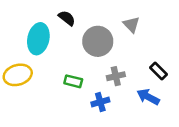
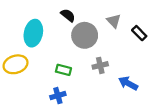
black semicircle: (67, 18) -> (68, 15), moved
black rectangle: (158, 71) -> (139, 33), moved
blue cross: (100, 102) -> (58, 96), moved

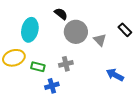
gray triangle: (114, 21) -> (100, 40), moved
gray cross: (100, 65) -> (66, 64), moved
green rectangle: (63, 70) -> (38, 67), moved

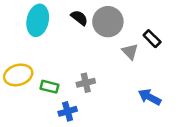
cyan ellipse: (30, 30) -> (38, 20), moved
black rectangle: (125, 30) -> (152, 39), moved
gray circle: (76, 32) -> (108, 22), moved

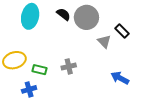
blue cross: (68, 111) -> (29, 89), moved

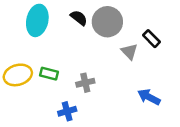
green rectangle: (39, 70) -> (49, 74), moved
blue cross: (29, 89) -> (67, 111), moved

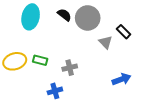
blue arrow: (149, 97) -> (121, 79), turned 132

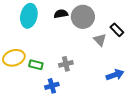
black semicircle: (64, 15) -> (61, 14), turned -48
green rectangle: (40, 60) -> (36, 65), moved

